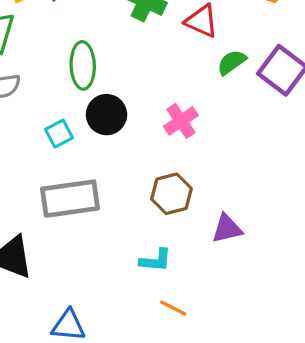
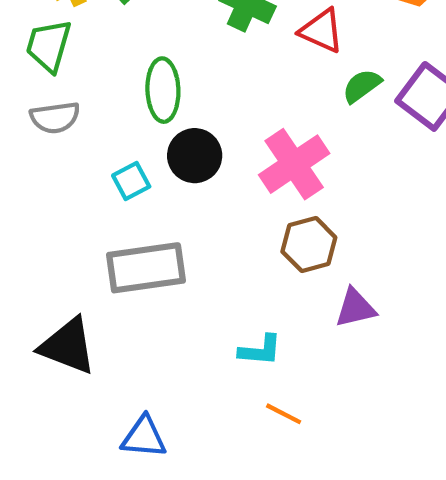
pink cross: (181, 121) -> (294, 164), size x1.5
brown hexagon: (171, 194) -> (309, 245), moved

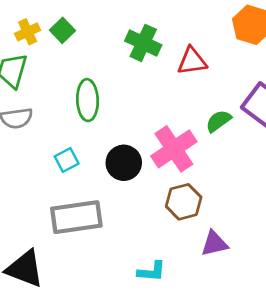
red triangle: (322, 31) -> (192, 61), turned -32
green semicircle: (362, 86) -> (218, 121), moved
black circle: (195, 156) -> (124, 163), moved

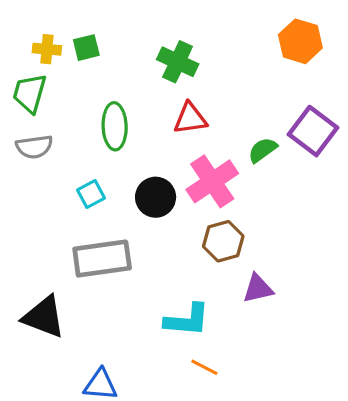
green square: (62, 30) -> (86, 48), turned 30
yellow cross: (28, 32) -> (47, 49), turned 30
red triangle: (192, 61) -> (190, 118), moved
cyan L-shape: (152, 271) -> (187, 320), size x1.4

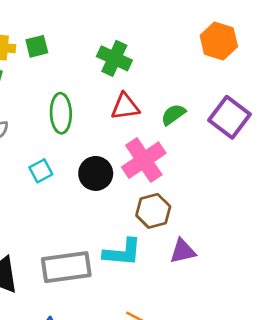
green semicircle: (263, 150) -> (173, 115), moved
gray rectangle: (102, 259) -> (66, 267), moved
cyan L-shape: (187, 320) -> (122, 252), moved

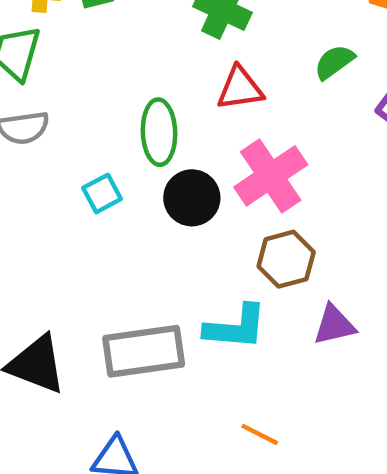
green ellipse: (61, 113) -> (159, 132), moved
green semicircle: (173, 115) -> (334, 62), moved

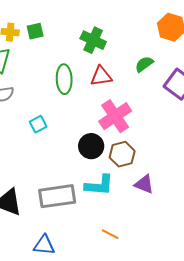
green ellipse: (159, 132) -> (64, 79), moved
black circle: (192, 198) -> (91, 146), moved
purple triangle: (334, 325) -> (144, 184), turned 35

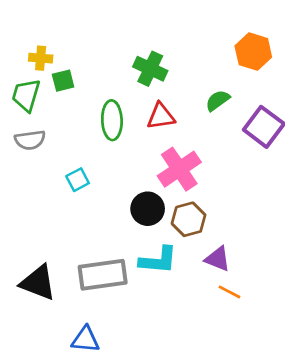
green square: (35, 31) -> (63, 81), moved
orange line: (110, 234) -> (230, 292), moved

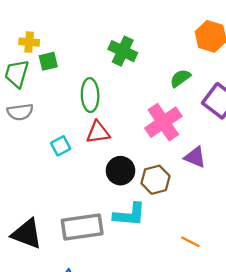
red triangle: (161, 116) -> (98, 132), moved
pink cross: (179, 169) -> (163, 122), moved
purple triangle: (218, 259) -> (195, 157), moved

